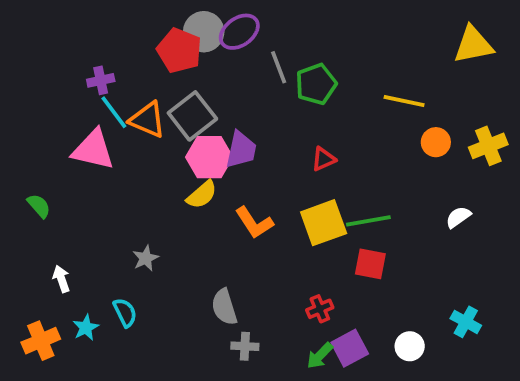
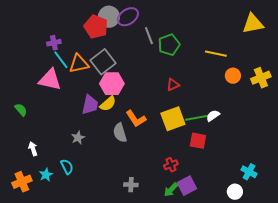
orange triangle: (148, 120) -> (79, 64), turned -35
purple trapezoid: (241, 150) -> (90, 105), moved
white semicircle: (458, 217) -> (213, 116), moved
gray semicircle: (224, 307) -> (120, 133), moved
white circle: (410, 346) -> (235, 192), moved

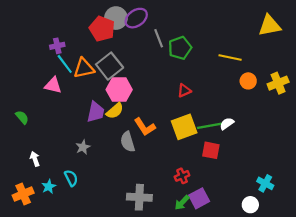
pink triangle: (50, 80) -> (53, 85), size x0.7
gray cross: (131, 185) -> (139, 197), size x1.6

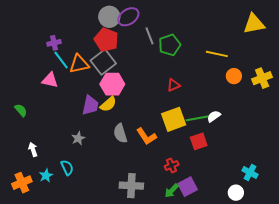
red pentagon: (102, 29) -> (106, 40), moved
orange L-shape: (145, 127) -> (146, 136), moved
red square: (211, 150) -> (199, 141), turned -30

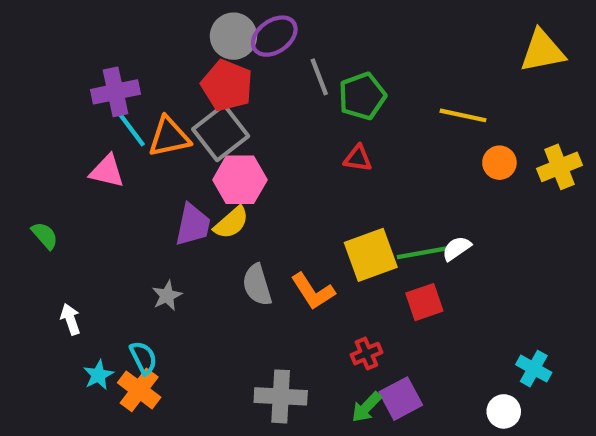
purple cross: (54, 43) -> (116, 92), size x1.5
red triangle: (174, 85) -> (358, 158), moved, turned 32
orange cross: (22, 183) -> (139, 390), moved, turned -30

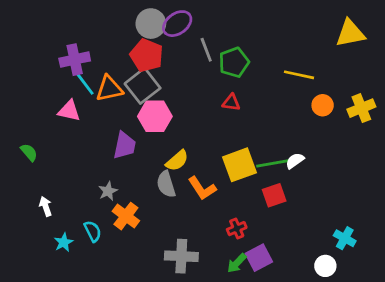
yellow semicircle: (231, 223) -> (177, 161), moved
orange cross: (139, 390) -> (126, 216), moved

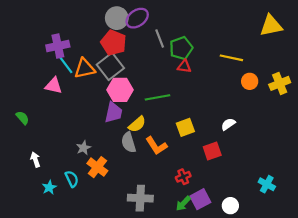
red triangle: (231, 102) -> (184, 66), moved
purple trapezoid: (125, 145) -> (114, 112), moved
green line: (273, 163) -> (157, 97), moved
yellow square: (239, 165) -> (185, 127), size x0.7
white circle: (325, 266) -> (230, 206), moved

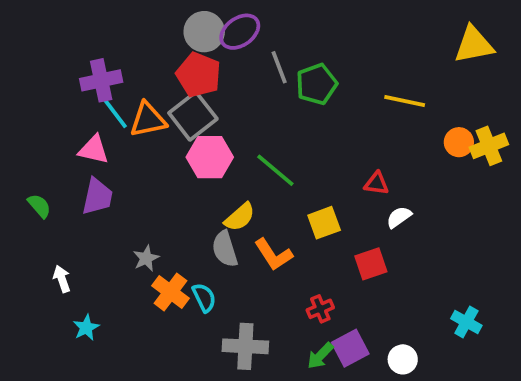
red triangle: (184, 66) -> (376, 183), moved
orange circle: (250, 81) -> (459, 142), moved
green line: (157, 97) -> (275, 170), turned 50
purple trapezoid: (114, 112) -> (97, 196), moved
cyan semicircle: (72, 179) -> (204, 298), moved

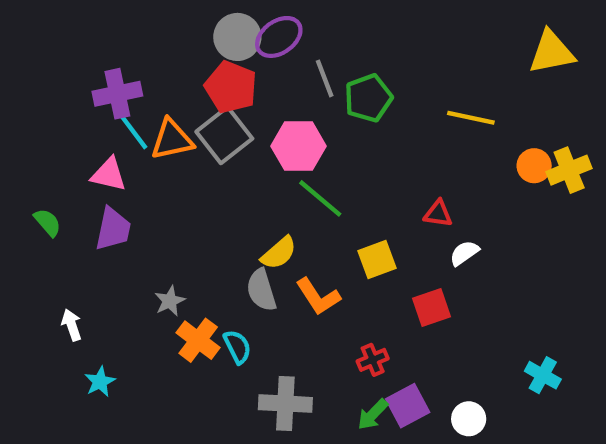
pink hexagon: (210, 157) -> (298, 146), moved
green semicircle: (39, 206) -> (48, 222), moved

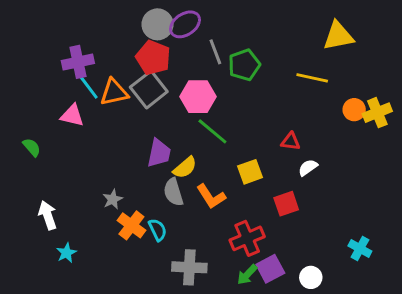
yellow triangle: (552, 52) -> (338, 36), moved
purple trapezoid: (113, 229) -> (159, 153), moved
white arrow: (72, 325) -> (48, 215), size x1.4
red cross: (373, 360) -> (247, 238), size x1.6

